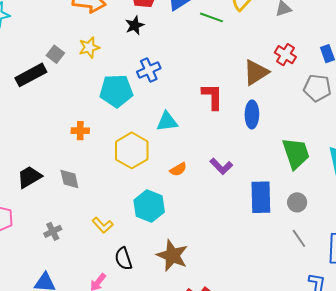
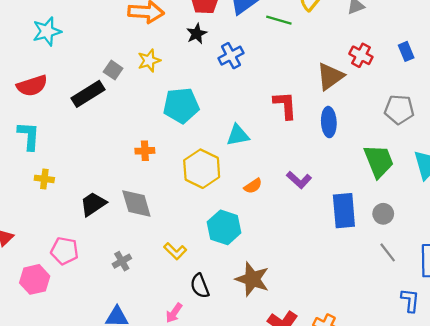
blue cross: (149, 70) -> (231, 56), moved
gray pentagon: (317, 88) -> (399, 109), moved
gray diamond: (69, 179) -> (136, 204), size x1.4

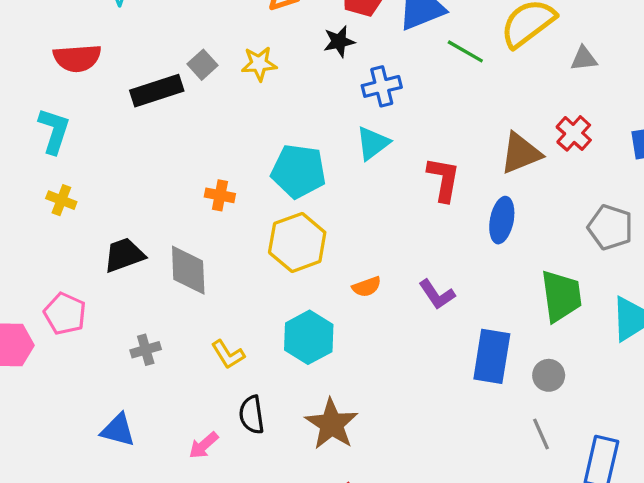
cyan pentagon: (181, 105) -> (299, 171), moved
cyan triangle: (238, 135) -> (373, 143), moved, turned -40

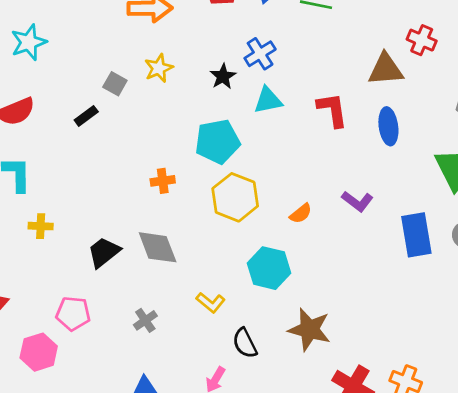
black star: (339, 41) -> (223, 76), moved
black rectangle: (157, 91) -> (86, 116), size x0.6
cyan triangle: (373, 143) -> (268, 100), turned 44
brown triangle: (521, 153) -> (386, 69), turned 36

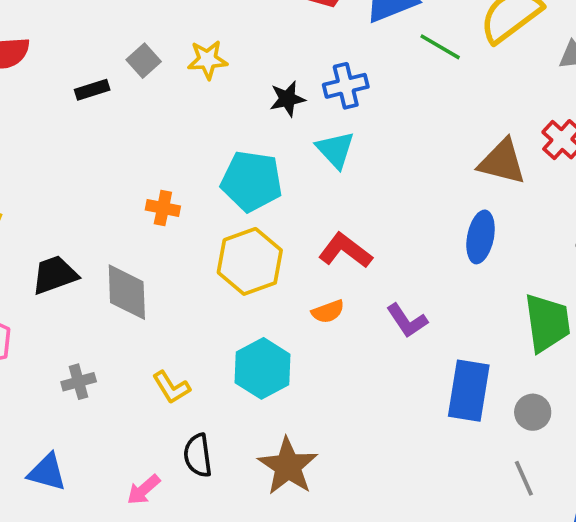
cyan triangle: (268, 100) -> (335, 150), turned 40
red L-shape: (332, 110) -> (345, 251), moved, turned -63

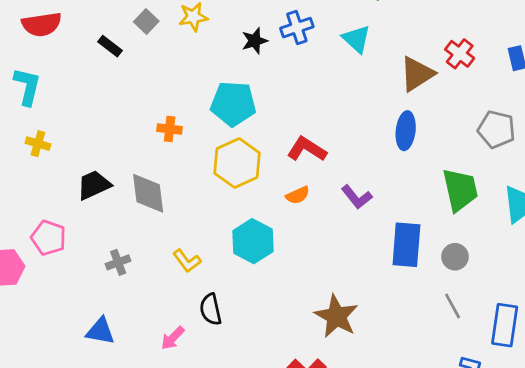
black rectangle: (92, 90) -> (110, 46), turned 60
cyan triangle: (335, 150) -> (356, 39), moved
brown triangle: (502, 162) -> (417, 74), turned -42
brown star: (288, 466) -> (336, 316), moved

